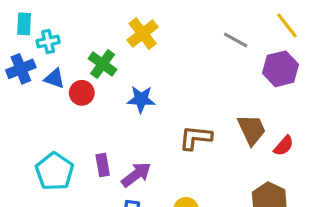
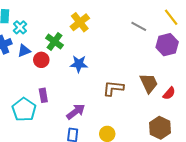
cyan cross: (48, 42) -> (20, 27), turned -32
blue triangle: (54, 78) -> (24, 51), turned -40
purple rectangle: (103, 165) -> (43, 95), moved

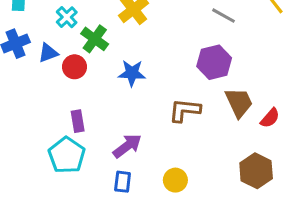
cyan cross: (20, 27) -> (67, 17), moved
purple hexagon: (167, 45) -> (214, 62), moved
cyan pentagon: (24, 110) -> (67, 155), moved

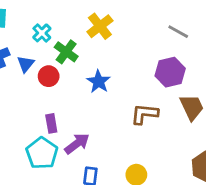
blue triangle: (48, 53) -> (26, 64), turned -30
blue star: (132, 73) -> (99, 82), turned 30
purple arrow: (127, 146) -> (77, 144), moved

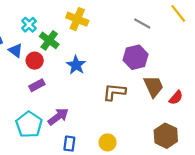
yellow cross: (100, 26) -> (77, 19), turned -30
blue triangle: (26, 64) -> (16, 50), turned -32
purple rectangle: (51, 123) -> (37, 85), moved, turned 72

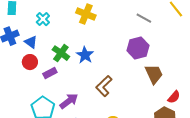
green cross: (49, 40) -> (61, 53), moved
red circle: (35, 61) -> (30, 62), moved
brown L-shape: (114, 92) -> (104, 86), moved, turned -50
red semicircle: (176, 98) -> (174, 97), moved

